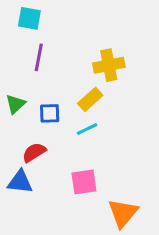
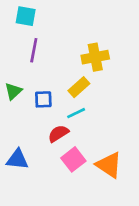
red semicircle: (34, 152) -> (58, 134), moved
pink square: (84, 182) -> (73, 159), turned -30
orange triangle: (123, 213) -> (109, 165), moved, turned -36

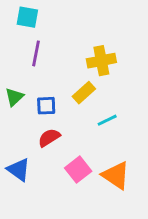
cyan line: (76, 113) -> (107, 120), moved
red semicircle: (58, 134) -> (49, 138), moved
blue triangle: (17, 159) -> (19, 170), turned 30

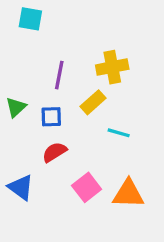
purple line: (36, 53) -> (59, 75), moved
cyan line: (107, 120) -> (119, 133), turned 42
orange triangle: (116, 175) -> (128, 194), turned -32

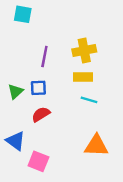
yellow rectangle: (93, 102) -> (83, 77), moved, turned 42
green triangle: (16, 107) -> (16, 91), moved
pink square: (87, 187) -> (38, 161), moved, turned -30

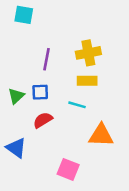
cyan line: (89, 100) -> (77, 105), moved
orange triangle: (96, 146) -> (101, 135), moved
pink square: (38, 161) -> (68, 169), moved

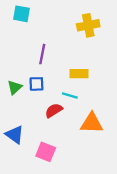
yellow cross: (88, 53) -> (88, 25), moved
red semicircle: (43, 120) -> (54, 110), moved
pink square: (68, 169) -> (46, 152), moved

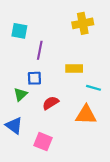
cyan square: (22, 14) -> (19, 31), moved
green triangle: (15, 87) -> (20, 94), moved
cyan line: (70, 95) -> (94, 88), moved

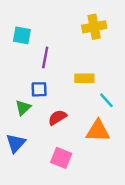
cyan line: (94, 88) -> (106, 100), turned 32
blue triangle: (14, 125) -> (16, 143), turned 36
pink square: (43, 142) -> (61, 158), moved

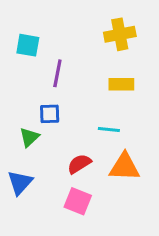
yellow rectangle: (84, 78) -> (121, 84), moved
cyan line: (106, 100) -> (109, 129), moved, turned -42
red semicircle: (57, 117) -> (79, 164), moved

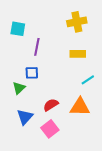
cyan line: (109, 129) -> (88, 80), moved, turned -40
blue triangle: (20, 183) -> (25, 117), moved
pink square: (78, 201) -> (50, 129), turned 30

